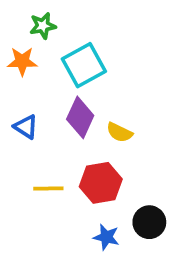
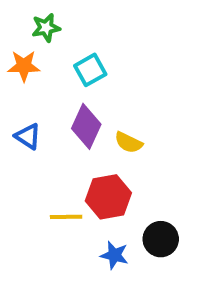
cyan square: (84, 65) -> (90, 70), size x0.7
yellow line: (48, 188) -> (66, 217), moved

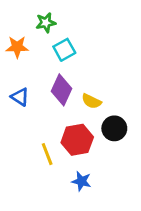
green star: (46, 28) -> (46, 23), moved
yellow line: (66, 217) -> (47, 154), turned 70
black circle: (161, 239) -> (114, 128), moved

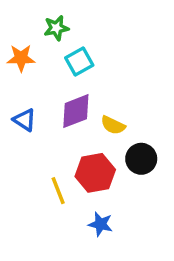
purple diamond: (61, 90) -> (76, 111), turned 44

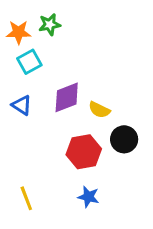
orange star: (21, 58) -> (19, 32), moved
cyan square: (79, 62) -> (29, 62), moved
yellow line: (58, 191) -> (26, 198), moved

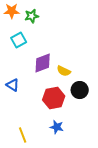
orange star: (19, 32) -> (12, 11), moved
blue triangle: (22, 105) -> (13, 85), moved
yellow line: (26, 198) -> (23, 135), moved

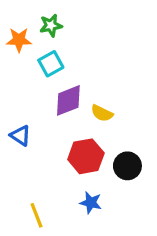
orange star: (12, 11) -> (19, 40), moved
cyan square: (19, 40) -> (51, 64), moved
black circle: (80, 90) -> (127, 166), moved

